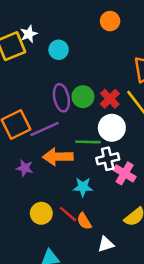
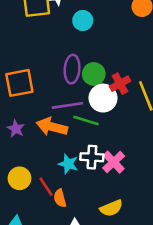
white circle: (112, 128) -> (103, 98), moved
purple line: (45, 129) -> (67, 105), moved
white cross: (108, 159) -> (92, 157), moved

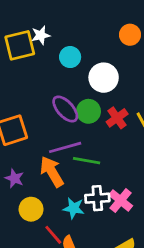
purple ellipse: (72, 69) -> (65, 109), turned -40
white circle: (103, 98) -> (104, 78), moved
orange arrow: (52, 127) -> (52, 172), turned 52
yellow circle: (20, 178) -> (31, 209), moved

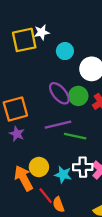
orange arrow: (52, 172) -> (23, 178), moved
purple star: (14, 178) -> (17, 134), moved
yellow circle: (31, 209) -> (39, 167), moved

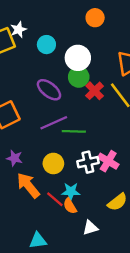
green circle: (78, 96) -> (79, 77), moved
purple star: (17, 134) -> (15, 158), moved
yellow circle: (39, 167) -> (53, 163), moved
cyan star: (63, 175) -> (71, 192), moved

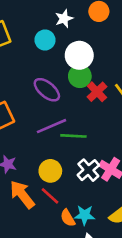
white star: (18, 30) -> (64, 19), moved
white cross: (88, 162) -> (88, 170), turned -30
cyan star: (71, 192) -> (85, 215), moved
red line: (55, 199) -> (50, 196), moved

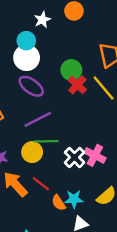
white circle: (79, 55) -> (27, 58), moved
green circle: (80, 76) -> (71, 70), moved
green line: (73, 136) -> (46, 141), moved
yellow circle: (50, 171) -> (32, 152), moved

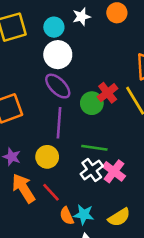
cyan circle: (26, 41) -> (54, 27), moved
green circle: (71, 70) -> (92, 103), moved
purple line: (38, 119) -> (59, 123), turned -68
green line: (46, 141) -> (94, 148), moved

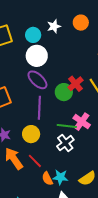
pink cross: (114, 171) -> (82, 122), moved

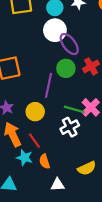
purple ellipse: (37, 80) -> (69, 44), moved
green circle: (64, 92) -> (66, 68), moved
cyan star: (60, 177) -> (25, 158), moved

